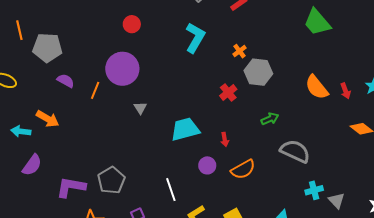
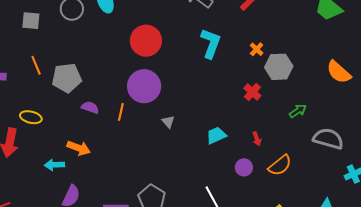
red circle: (132, 24) -> (146, 41), size x1.8
cyan trapezoid: (185, 129) -> (216, 135), size x0.7

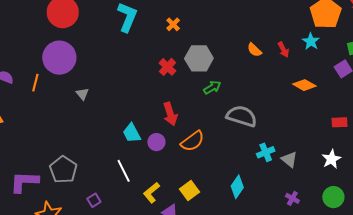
gray hexagon: (279, 67) -> (199, 58), moved
orange semicircle: (339, 72) -> (254, 50), size x0.6
cyan trapezoid: (216, 135) -> (132, 133), moved, turned -95
red arrow: (257, 139) -> (170, 114), size x1.6

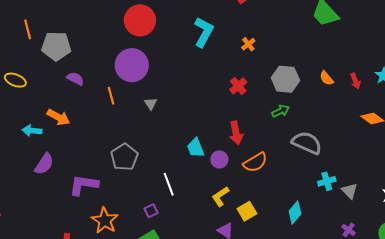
gray hexagon: (199, 58) -> (285, 79), moved
orange line: (35, 83) -> (111, 96), moved, turned -36
gray pentagon: (63, 170) -> (124, 157), moved
white line: (124, 171) -> (169, 184), moved
yellow L-shape: (152, 193) -> (220, 197), moved

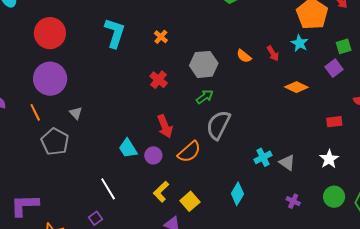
gray semicircle: (307, 143) -> (218, 125), moved, turned -76
gray pentagon: (124, 157) -> (55, 142), moved

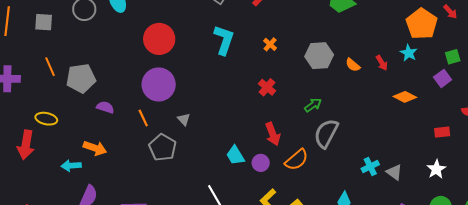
gray hexagon: (204, 64) -> (319, 56), moved

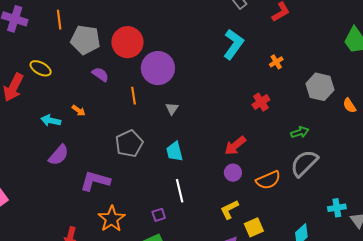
red circle: (159, 39) -> (127, 42), moved
red arrow: (273, 134) -> (235, 146), moved, turned 55
orange arrow: (95, 148) -> (79, 111), size x0.6
gray pentagon: (163, 148) -> (129, 144), moved
cyan trapezoid: (235, 155) -> (174, 152), moved

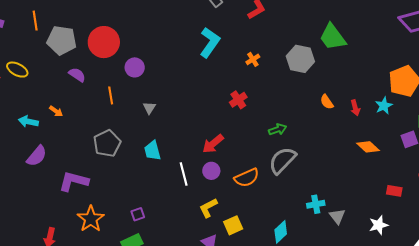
purple circle: (158, 68) -> (135, 67), size x0.6
gray hexagon: (320, 87) -> (300, 59), moved
white line: (180, 191) -> (184, 174), moved

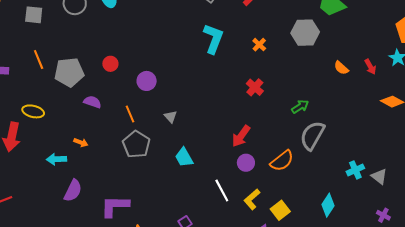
red circle: (104, 42) -> (110, 64), size x0.5
gray pentagon: (107, 143) -> (136, 144), moved
white line: (184, 174) -> (222, 190), moved

